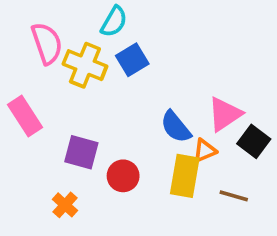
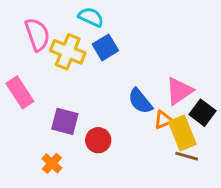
cyan semicircle: (114, 22) -> (91, 17), turned -95
yellow rectangle: (185, 176) -> (182, 133), moved, turned -32

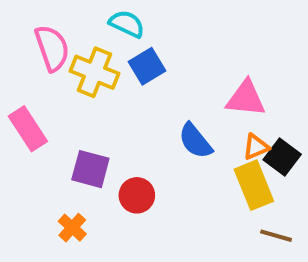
pink triangle: (179, 91) -> (246, 98), moved, turned 40
orange triangle: (163, 120) -> (256, 147), moved
brown line: (187, 156) -> (276, 236), moved

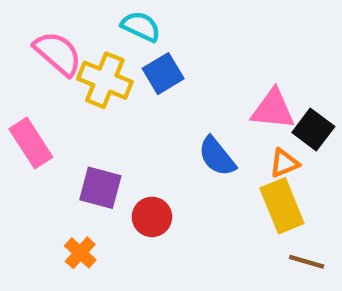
pink semicircle: (52, 48) -> (58, 53), turned -30
black square: (282, 157) -> (313, 130), moved

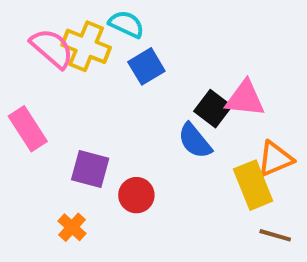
yellow cross: (105, 80) -> (86, 46), moved
black square: (313, 130) -> (213, 109), moved
orange triangle: (284, 163) -> (275, 159), moved, size x1.4

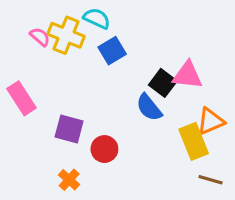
pink semicircle: (52, 48) -> (40, 37), size x0.6
orange cross: (72, 227) -> (69, 180), moved

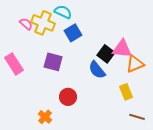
orange triangle: (211, 121) -> (135, 64), moved
purple square: (69, 129) -> (53, 62), moved
yellow rectangle: (194, 141) -> (126, 92), size x0.7

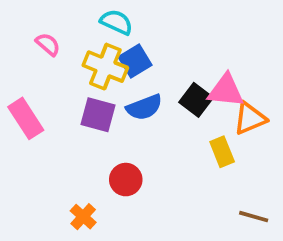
yellow cross: (43, 23) -> (105, 67), moved
blue semicircle: (97, 70) -> (144, 107), moved, turned -72
yellow rectangle: (126, 92) -> (222, 152), moved

